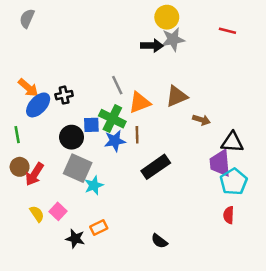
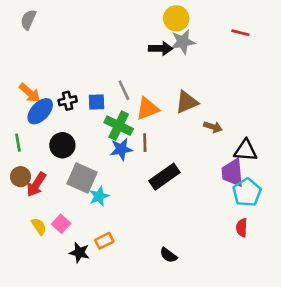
blue square: (91, 125) -> (96, 102), moved
black circle: (72, 137) -> (62, 145), moved

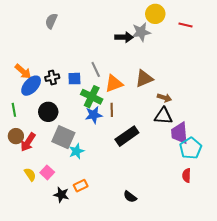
yellow circle: (176, 18) -> (155, 14), moved
gray semicircle: (28, 20) -> (51, 21), moved
black triangle: (246, 150) -> (163, 116), moved

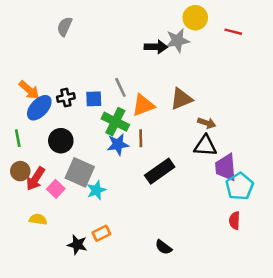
pink square: (47, 172) -> (56, 189), moved
yellow semicircle: (30, 174) -> (38, 219), turned -48

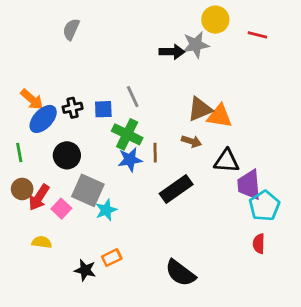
orange triangle: (143, 105) -> (220, 116), moved, turned 30
brown arrow: (207, 123) -> (192, 141), moved
black semicircle: (164, 247) -> (180, 273), size x1.6

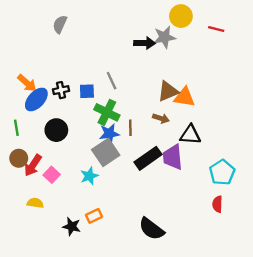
purple trapezoid: (249, 185) -> (173, 157), moved
gray square: (88, 190) -> (106, 152), moved, turned 32

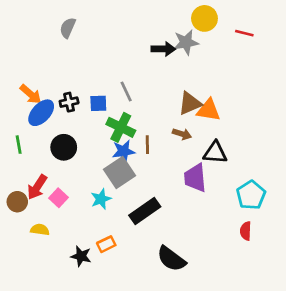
brown circle: (19, 158) -> (17, 202), moved
black rectangle: (148, 158) -> (145, 211), moved

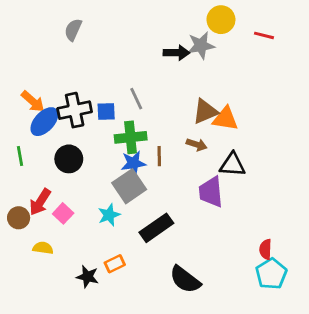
black cross: (69, 102) -> (75, 110), size x1.6
green cross: (121, 127) -> (131, 137), turned -32
cyan pentagon: (251, 195) -> (271, 274), moved

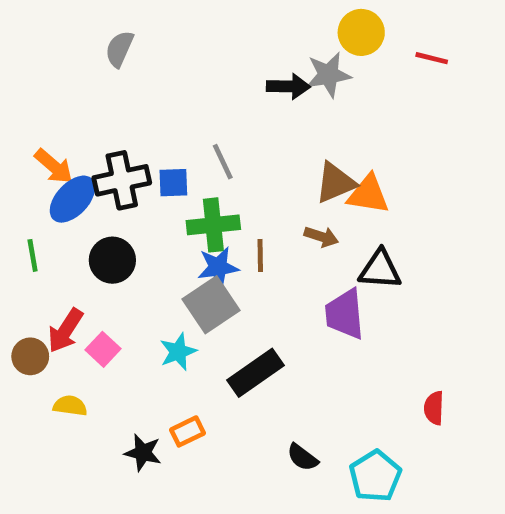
cyan pentagon: (271, 274) -> (375, 476), moved
black semicircle: (185, 280) -> (303, 457), size x0.6

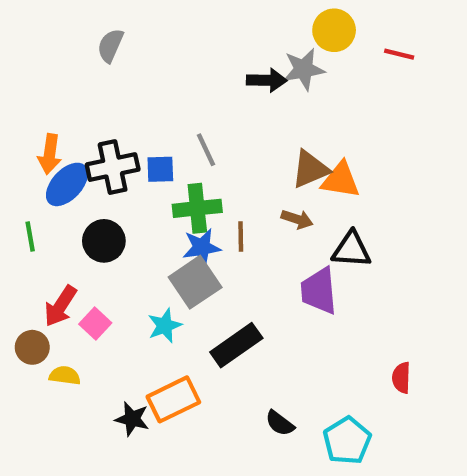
orange arrow: (54, 166) -> (50, 154), turned 57
brown circle: (30, 356) -> (32, 347), moved
orange rectangle: (188, 431) -> (173, 399), size x1.6

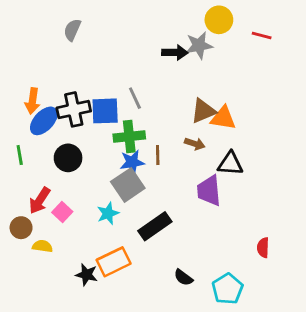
blue square: (160, 169) -> (105, 111), size x1.5

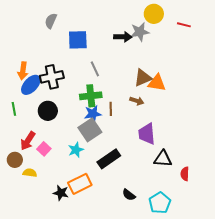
blue square: (105, 111) -> (78, 40), moved
black triangle: (230, 164) -> (163, 159), moved

